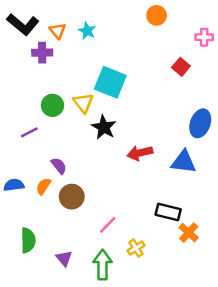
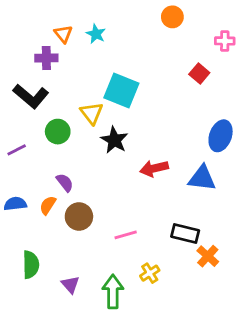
black L-shape: (23, 24) -> (31, 96), moved
green circle: (52, 105) -> (58, 132), moved
purple line: (29, 132) -> (17, 150), moved
pink line: (108, 225) -> (126, 235), moved, turned 30

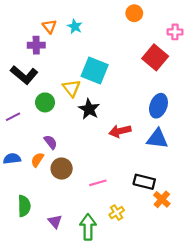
red square: (199, 74) -> (155, 57), size x1.6
blue ellipse: (221, 136) -> (158, 106), moved

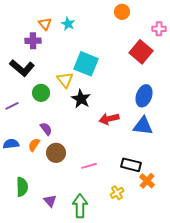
yellow cross: (117, 213) -> (117, 193), moved

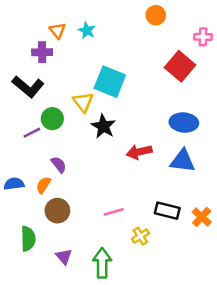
blue ellipse: (144, 96) -> (184, 122), turned 75
purple line: (12, 106) -> (32, 133), moved
brown circle: (56, 153) -> (57, 211), moved
orange cross: (147, 181) -> (202, 217), moved
yellow cross: (117, 193) -> (140, 236), moved

